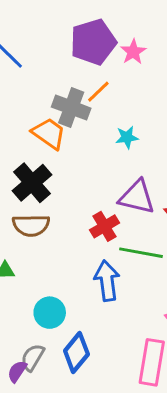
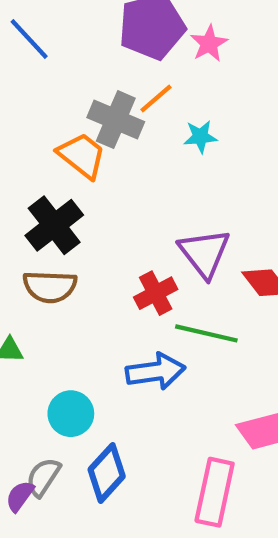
cyan star: (127, 137) -> (200, 137), moved
purple triangle: (137, 197) -> (204, 253), turned 36
blue arrow: (107, 281) -> (156, 371), turned 87

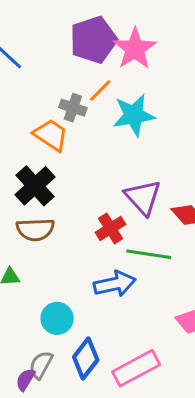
pink star: (209, 44) -> (135, 49), size x1.6
gray cross: (116, 120) -> (73, 108), size x0.7
cyan star: (200, 137) -> (134, 115), size x1.8
pink rectangle: (215, 492) -> (136, 368), moved, turned 54

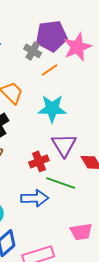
gray cross: (73, 108) -> (33, 51), moved
cyan star: (134, 115) -> (52, 109), moved

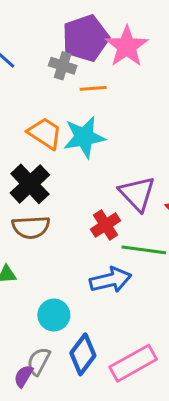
orange line: (50, 70) -> (93, 88), turned 42
cyan star: (52, 109) -> (84, 137), moved

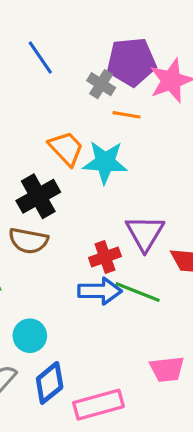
blue arrow: (111, 280) -> (100, 291), moved

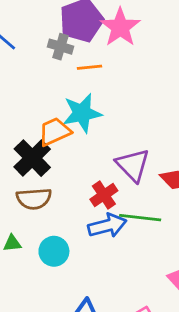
orange trapezoid: (66, 148) -> (55, 132), moved, turned -56
cyan circle: (30, 336) -> (54, 251), moved

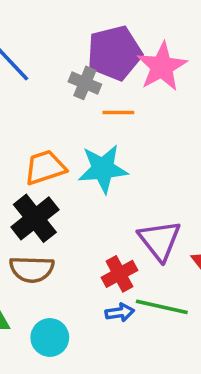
orange trapezoid: (55, 132) -> (45, 167), moved
blue arrow: (107, 226) -> (120, 312), size x0.6

